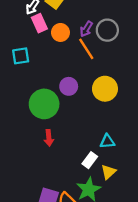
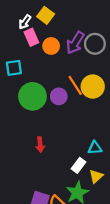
purple arrow: (86, 29) -> (75, 43), size x1.5
orange line: (86, 49) -> (75, 85), moved
yellow circle: (105, 89) -> (93, 87), moved
green circle: (44, 104) -> (32, 96), moved

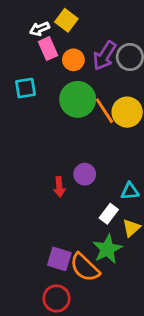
white arrow: (25, 22) -> (40, 29), turned 32
green circle: (32, 96) -> (78, 99), moved
purple circle: (59, 96) -> (85, 174), moved

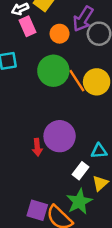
purple arrow: (104, 56) -> (83, 19), moved
orange circle: (73, 60) -> (60, 34), moved
purple circle: (85, 174) -> (60, 136), size x1.6

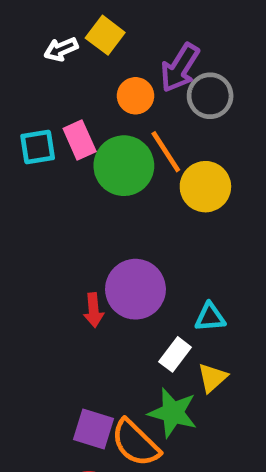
pink rectangle: (27, 26) -> (80, 140), moved
orange line: (77, 81) -> (166, 152), moved
green star: (79, 202) -> (173, 413), turned -30

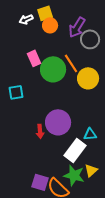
yellow square: (105, 35) -> (45, 13), turned 35
orange circle: (135, 96) -> (50, 25), moved
cyan square: (38, 147) -> (16, 92), moved
white rectangle: (175, 354) -> (75, 150), size x1.6
yellow triangle: (212, 378) -> (91, 170), moved

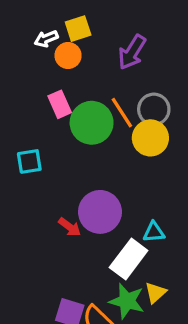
orange circle: (50, 25) -> (68, 56), moved
gray circle: (90, 39) -> (154, 109), moved
red arrow: (40, 131) -> (70, 227), turned -48

